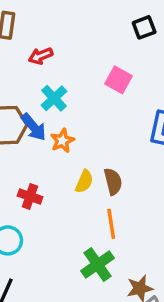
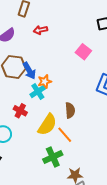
cyan cross: (54, 98) -> (38, 91), moved
yellow semicircle: (84, 181) -> (47, 125), moved, size x1.6
orange line: (111, 224) -> (65, 135), turned -42

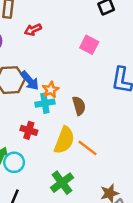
cyan cross: (38, 91) -> (45, 103), turned 35
brown semicircle: (70, 110) -> (79, 106), moved
green cross: (53, 157) -> (62, 183), moved

